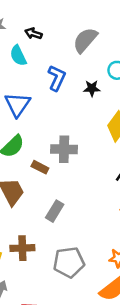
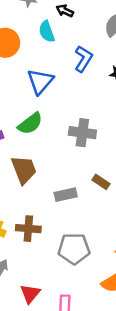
brown rectangle: (40, 167) -> (101, 182), moved
gray rectangle: (55, 211) -> (66, 195), turned 40

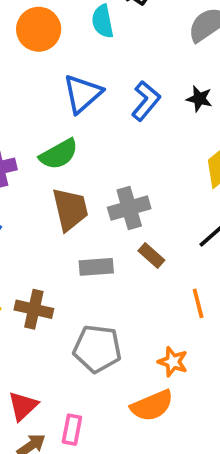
blue L-shape: (83, 59) -> (146, 101), moved
gray cross: (82, 133) -> (129, 208), moved, turned -32
brown trapezoid: (24, 170) -> (70, 209), moved

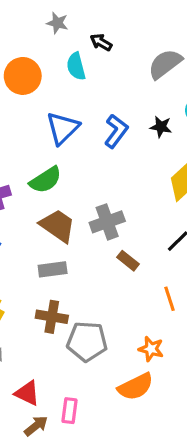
brown trapezoid: (70, 209) -> (58, 226), turned -39
gray rectangle: (96, 267) -> (53, 269), moved
brown cross: (34, 309) -> (52, 317), moved
red triangle: (23, 406) -> (27, 393), turned -48

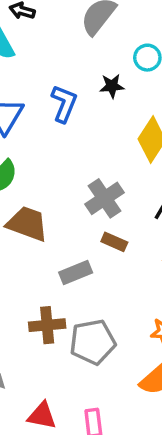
gray cross: (107, 222) -> (105, 198), moved
gray rectangle: (53, 269) -> (76, 273), moved

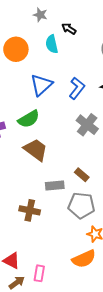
gray cross: (105, 198) -> (87, 125), moved, turned -35
gray pentagon: (93, 342) -> (81, 205), moved

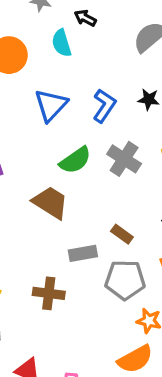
green semicircle: (29, 119) -> (75, 160), moved

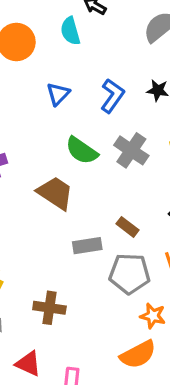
blue triangle: (51, 105) -> (58, 94), size x0.7
green semicircle: (75, 160) -> (82, 151), turned 68
brown cross: (49, 293) -> (49, 308), moved

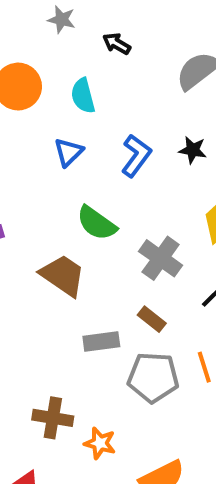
cyan semicircle: (70, 31) -> (83, 96), moved
gray cross: (131, 150) -> (161, 258), moved
orange star: (153, 316) -> (100, 443), moved

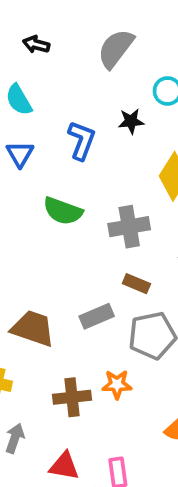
gray cross: (161, 258) -> (129, 227), turned -30
brown trapezoid: (63, 275) -> (33, 328), moved
orange star: (100, 443) -> (117, 384), moved

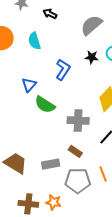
black star: (131, 121) -> (92, 57), moved
blue triangle: (20, 154) -> (29, 85), moved

